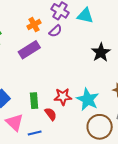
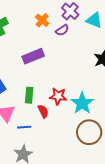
orange cross: (34, 25) -> (42, 20), turned -32
purple rectangle: (29, 50) -> (33, 56), moved

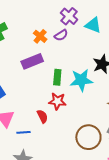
orange cross: (42, 20) -> (40, 36), moved
green rectangle: (29, 95) -> (57, 77), moved
cyan star: (82, 103) -> (81, 80), moved, turned 30

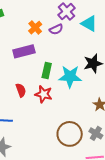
red semicircle: (42, 116) -> (21, 90), moved

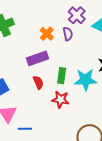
purple semicircle: (56, 29) -> (68, 34), turned -72
red semicircle: (21, 90) -> (38, 82), moved

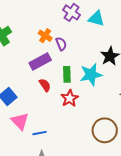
purple semicircle: (68, 34) -> (61, 44), moved
red star: (60, 100) -> (70, 98), turned -30

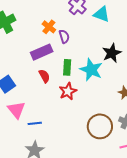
cyan star: (91, 75) -> (91, 70), turned 30

